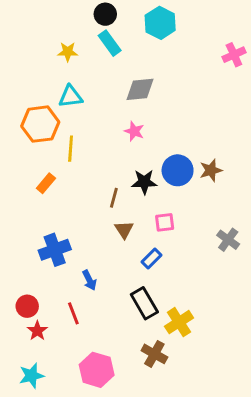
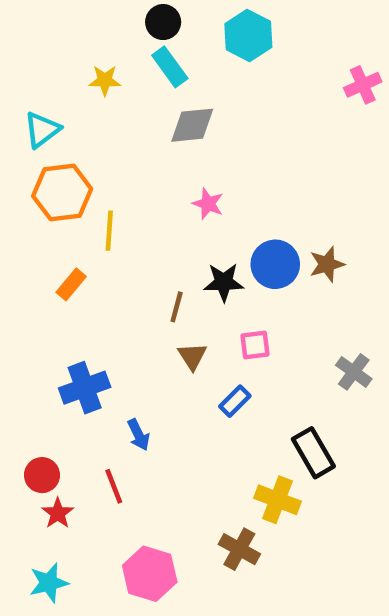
gray diamond: (140, 89) -> (192, 125), moved
cyan triangle: (71, 97) -> (42, 130), moved, turned -30
black rectangle: (144, 303) -> (313, 453), moved
yellow cross: (179, 322) -> (277, 500), turned -36

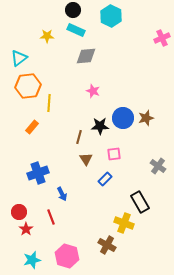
cyan rectangle: (170, 67) -> (76, 30), turned -30
cyan star: (49, 583) -> (32, 260), moved

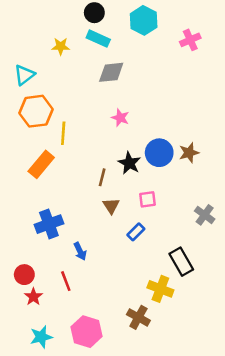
pink cross: (162, 38) -> (190, 40), moved
black star: (100, 126) -> (129, 163), turned 30
orange rectangle: (32, 127) -> (41, 164), size x1.5

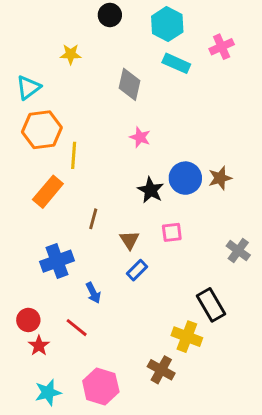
cyan rectangle: (98, 39) -> (176, 63), moved
gray diamond: (111, 72) -> (129, 84), turned -72
brown line: (102, 177) -> (93, 219), moved
blue rectangle: (136, 232) -> (137, 270), moved
red line: (66, 281) -> (77, 328), turned -30

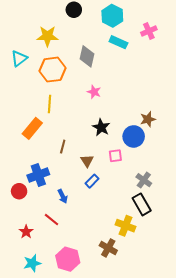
yellow star: (71, 54) -> (47, 36), size x1.5
orange hexagon: (42, 130) -> (53, 70), moved
blue circle: (185, 178) -> (134, 136), moved
gray cross: (238, 251) -> (144, 180), moved
red circle: (28, 320) -> (19, 191), moved

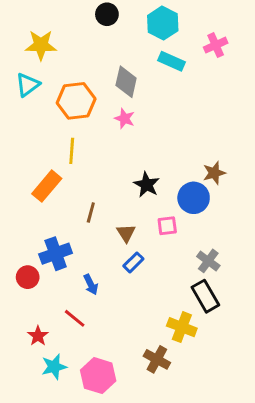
yellow star: (47, 36) -> (41, 45), moved
pink star: (94, 92) -> (125, 119), moved
cyan star: (32, 263) -> (54, 367), moved

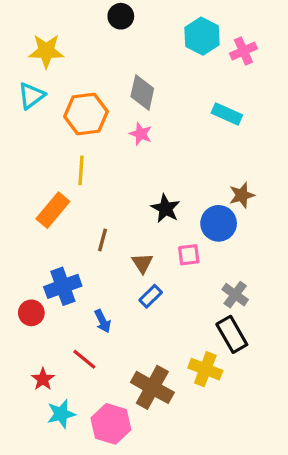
cyan hexagon: (163, 23) -> (202, 36), moved
cyan rectangle: (172, 61) -> (227, 114), moved
brown cross: (157, 359) -> (152, 387), moved, size x1.4

